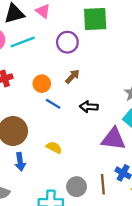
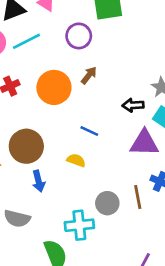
orange circle: (42, 84) -> (54, 87), size x1.6
blue line: (53, 104) -> (89, 131), moved
black arrow: (89, 107) -> (133, 105), moved

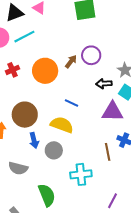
purple circle: (79, 36) -> (91, 55), moved
yellow semicircle: (76, 160) -> (62, 125), size x1.6
gray circle: (107, 203) -> (54, 150), moved
cyan cross: (79, 225) -> (81, 174), moved

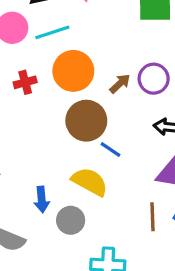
orange circle: (45, 71) -> (73, 71), moved
brown circle: (25, 115) -> (86, 121), moved
brown line: (108, 152) -> (152, 217), moved

